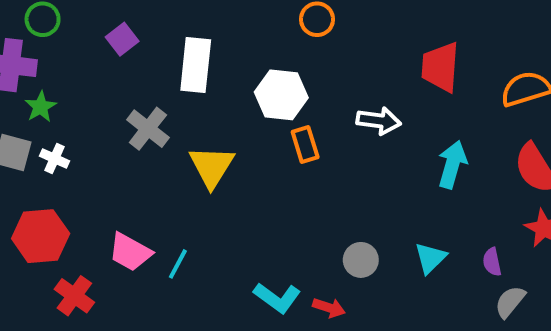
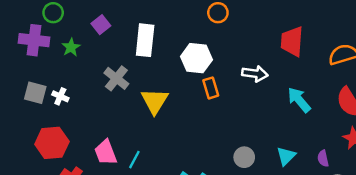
green star: (41, 107) -> (71, 47), moved
cyan arrow: (452, 164) -> (299, 100), turned -56
pink trapezoid: (130, 252) -> (106, 152), turned 40

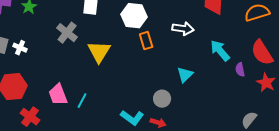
cyan triangle: (286, 156) -> (185, 75), moved
gray circle: (244, 157) -> (162, 99), moved
purple semicircle: (323, 158) -> (240, 70), moved

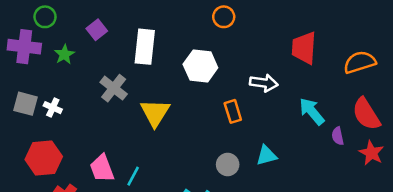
orange rectangle: (146, 41) -> (233, 111), moved
cyan triangle: (185, 75) -> (266, 155), moved, turned 30
gray circle: (162, 99) -> (228, 165), moved

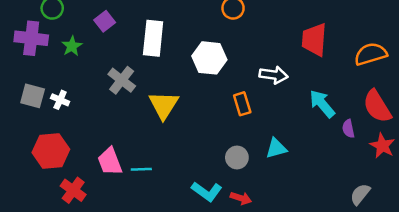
cyan line: (133, 176) -> (141, 169), turned 60

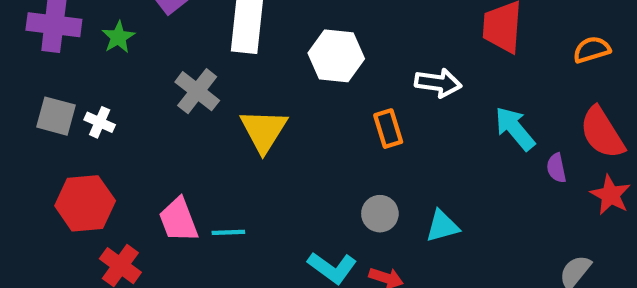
orange semicircle: (371, 54) -> (592, 50), size x0.7
cyan triangle: (276, 148) -> (442, 226), moved

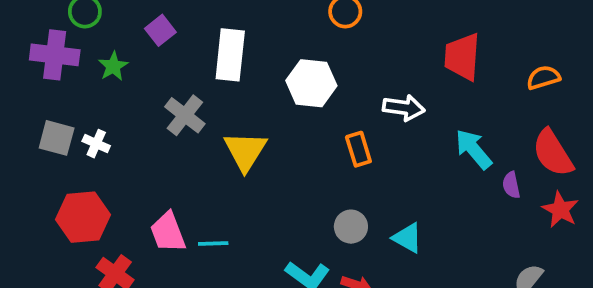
cyan triangle: (442, 226) -> (408, 238), turned 44

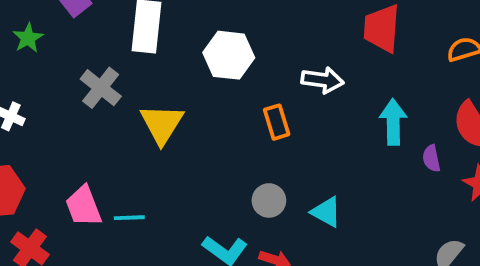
cyan arrow: (474, 149) -> (393, 122), turned 39

